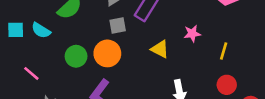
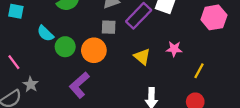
cyan semicircle: (41, 30) -> (45, 33), moved
pink line: (31, 73) -> (14, 62), moved

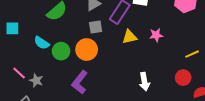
yellow triangle: (142, 57) -> (130, 37), moved, turned -42
yellow line: (199, 71) -> (192, 54), moved, turned 48
gray star: (31, 84) -> (36, 80), moved

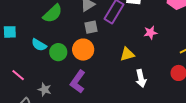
yellow triangle: (130, 37) -> (127, 54), moved
gray star: (36, 80) -> (45, 90), moved

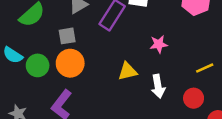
gray square: (91, 27) -> (67, 36), moved
white arrow: (141, 78) -> (158, 86), moved

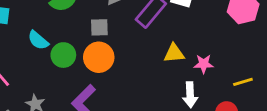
pink star: (159, 44) -> (204, 64), moved
yellow triangle: (128, 71) -> (174, 53), moved

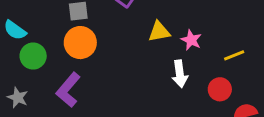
green circle: (63, 55) -> (33, 56), moved
pink star: (204, 64) -> (191, 40), turned 30

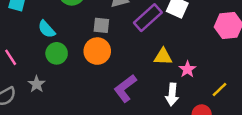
yellow line: (234, 55) -> (219, 90), turned -35
purple L-shape: (68, 90) -> (125, 88), moved

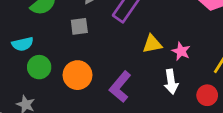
cyan semicircle: (47, 29) -> (23, 44), turned -48
orange circle: (97, 51) -> (77, 75), moved

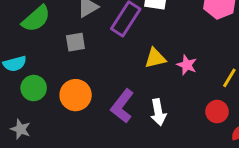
white arrow: (171, 82) -> (158, 112), moved

